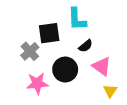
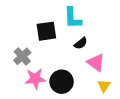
gray cross: (30, 51) -> (22, 56), moved
black circle: (65, 70) -> (62, 82), moved

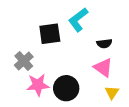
cyan L-shape: (73, 18) -> (78, 20), turned 55
black semicircle: (81, 43) -> (104, 44), moved, turned 32

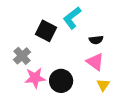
black square: (50, 34) -> (46, 31), turned 35

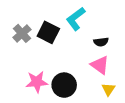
gray cross: (22, 56) -> (22, 33), moved

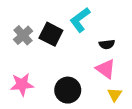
pink star: (37, 82) -> (22, 85), moved

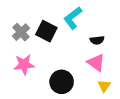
pink star: (22, 85) -> (24, 65), moved

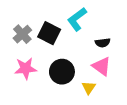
black circle: (62, 82) -> (62, 72), moved
yellow triangle: (104, 86) -> (89, 88), moved

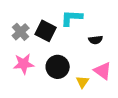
cyan L-shape: (77, 19) -> (72, 18), turned 40
pink triangle: (102, 66) -> (103, 71), moved

